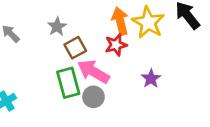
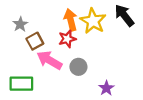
purple star: (151, 79) -> (106, 88), moved
green rectangle: (68, 83) -> (21, 84), moved, turned -75
gray circle: (93, 97) -> (78, 67), moved

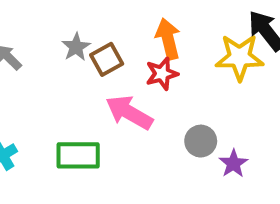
yellow star: (93, 21) -> (240, 57), moved, turned -30
brown square: (35, 41) -> (107, 59), moved
gray circle: (78, 67) -> (201, 141), moved

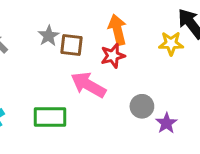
yellow star: (240, 57) -> (171, 43), size x0.7
brown square: (107, 59) -> (71, 45), turned 35

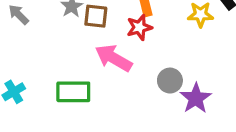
purple star: (166, 123) -> (196, 98), size x1.4

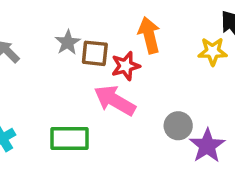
red star: (139, 27) -> (126, 66), moved

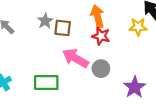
red star: (126, 66) -> (101, 36), moved, turned 30
gray circle: (178, 126) -> (101, 69), moved

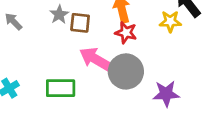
gray circle: (101, 69) -> (126, 71), size x1.6
purple star: (135, 87) -> (166, 94), turned 30

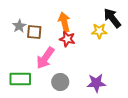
pink arrow: (95, 59) -> (45, 58), turned -85
gray circle: (126, 71) -> (60, 82), moved, size x0.7

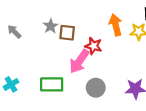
orange arrow: (64, 22) -> (116, 25), moved
red star: (67, 39) -> (94, 46), moved

